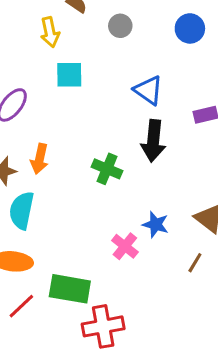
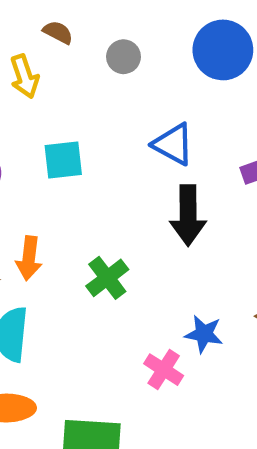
blue circle: (190, 28) -> (223, 50), size x1.4
cyan square: (69, 75) -> (63, 160), moved
green cross: (107, 169) -> (107, 278), moved, turned 36

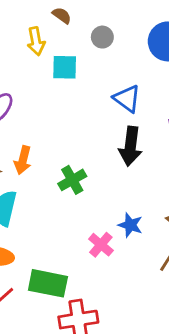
cyan square: (63, 160) -> (65, 67), moved

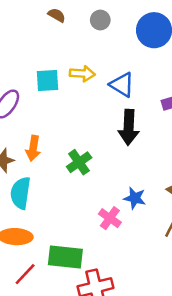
gray circle: (102, 37) -> (100, 20), moved
yellow arrow: (36, 41) -> (82, 74), moved, turned -70
cyan square: (65, 67) -> (47, 80), moved

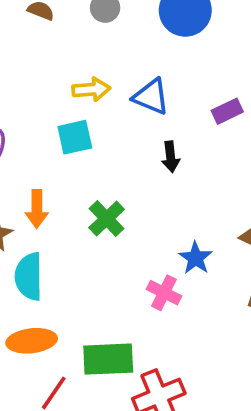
cyan square: (47, 80) -> (75, 137), moved
black arrow: (129, 127) -> (171, 157), size x0.6
blue star: (135, 198) -> (196, 258), turned 30

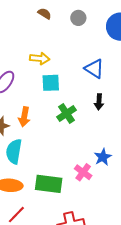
yellow arrow: (91, 89) -> (40, 58), moved
green cross: (107, 219) -> (66, 114), moved
green rectangle: (108, 359) -> (49, 184), moved

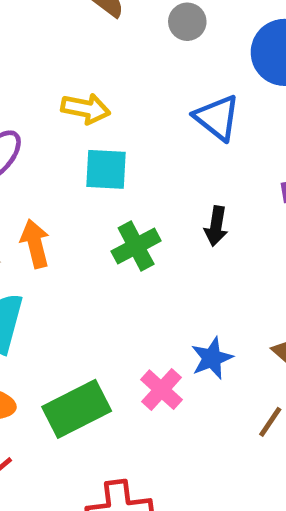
blue triangle: (94, 69) -> (217, 118), moved
orange arrow: (24, 117) -> (35, 244), turned 150
green rectangle: (49, 184) -> (77, 409), turned -40

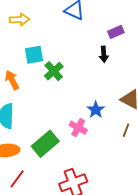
cyan square: (106, 169) -> (34, 55), moved
black arrow: (216, 226) -> (104, 54), moved

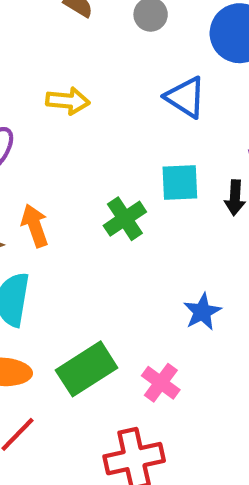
cyan square: (34, 55) -> (180, 183), moved
pink cross: (78, 128) -> (161, 383), moved

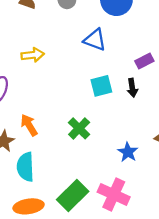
green cross: (125, 219) -> (79, 128), moved
pink cross: (161, 383) -> (114, 195), size x1.5

